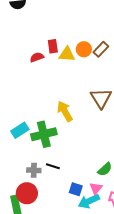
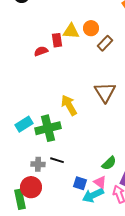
orange circle: (84, 49) -> (91, 28), moved
yellow triangle: (67, 54) -> (71, 31), moved
pink triangle: (96, 188) -> (100, 182), turned -32

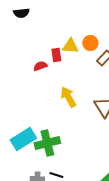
yellow arrow: (69, 105) -> (68, 97), moved
cyan rectangle: (24, 124) -> (23, 139), size x1.4

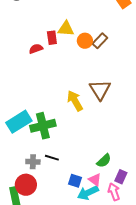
orange circle: (90, 43) -> (85, 41), moved
yellow arrow: (68, 97) -> (75, 101), moved

